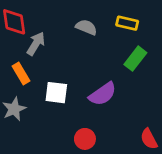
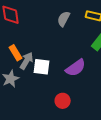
gray semicircle: (86, 27) -> (64, 19), turned -84
gray arrow: (36, 44) -> (27, 61), moved

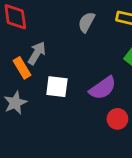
gray arrow: (27, 61) -> (37, 53), moved
red circle: (63, 101) -> (117, 119), moved

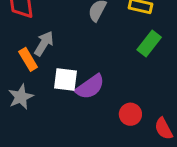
purple semicircle: (103, 88) -> (90, 87), moved

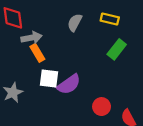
gray arrow: (44, 44) -> (32, 38), moved, turned 48
orange rectangle: (28, 59) -> (37, 53), moved

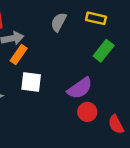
orange rectangle: (37, 53) -> (19, 55), turned 66
purple semicircle: (69, 84) -> (80, 88), moved

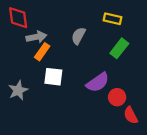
gray semicircle: (59, 22) -> (78, 36), moved
red circle: (87, 112) -> (117, 97), moved

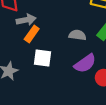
gray semicircle: (78, 36) -> (77, 35), moved, turned 70

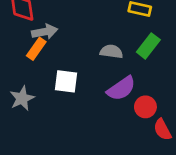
orange rectangle: (32, 34) -> (36, 49), moved

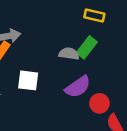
green rectangle: (148, 46) -> (87, 47), moved

